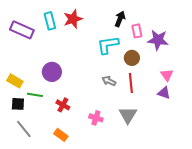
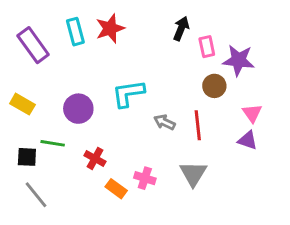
purple rectangle: (22, 30) -> (33, 45), turned 30
cyan L-shape: (108, 45) -> (128, 93), moved
brown circle: (132, 58) -> (214, 86), moved
yellow rectangle: (15, 81) -> (22, 104), moved
orange rectangle: (61, 135) -> (116, 189), moved

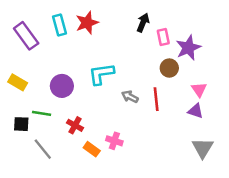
purple star: (239, 60) -> (188, 48), turned -30
gray triangle: (193, 174) -> (203, 148), moved
gray line: (36, 195) -> (43, 149), moved

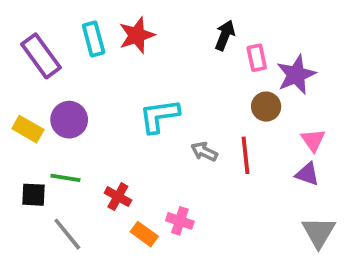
purple circle: (62, 86) -> (69, 120), moved

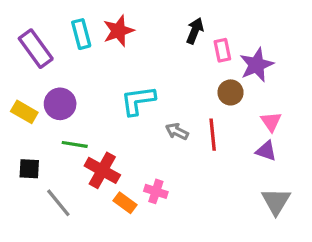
green line: (65, 178) -> (75, 144), moved
red cross: (118, 197) -> (102, 170), size x1.5

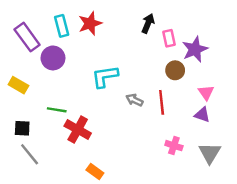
purple circle: (60, 104) -> (53, 58), moved
pink cross: (156, 191) -> (174, 146), moved
gray line: (58, 203) -> (30, 154), moved
orange rectangle: (125, 203) -> (95, 171), moved

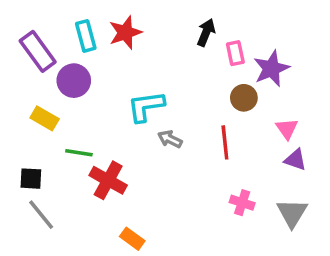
yellow rectangle: (18, 85) -> (45, 118), moved
gray arrow: (134, 100) -> (170, 139), moved
purple triangle: (202, 115) -> (295, 160), moved

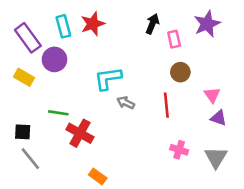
purple star: (271, 69) -> (207, 24), moved
yellow rectangle: (45, 118) -> (24, 77), moved

